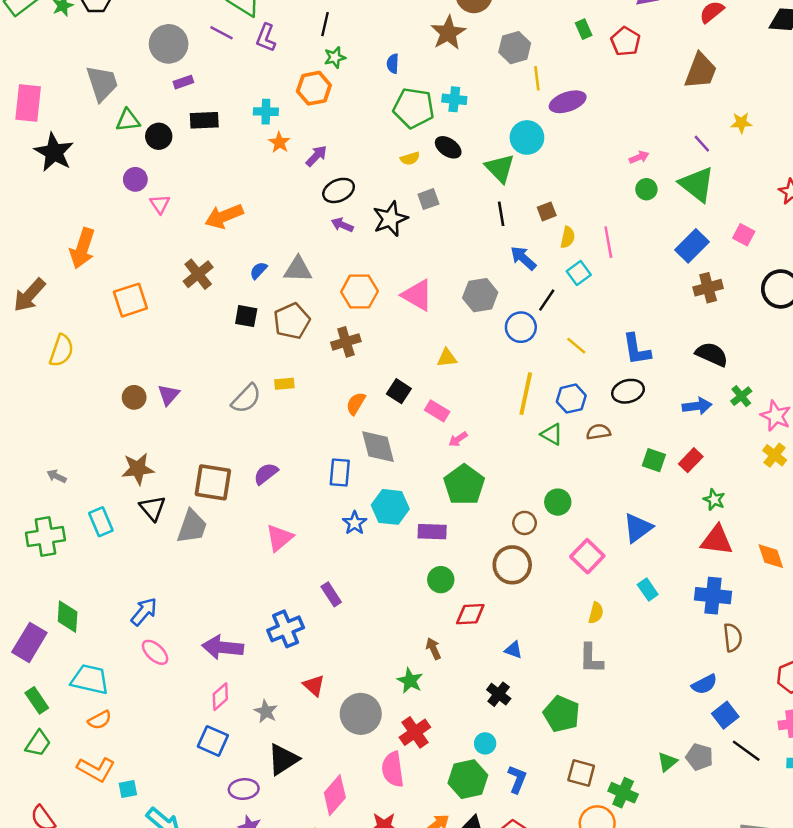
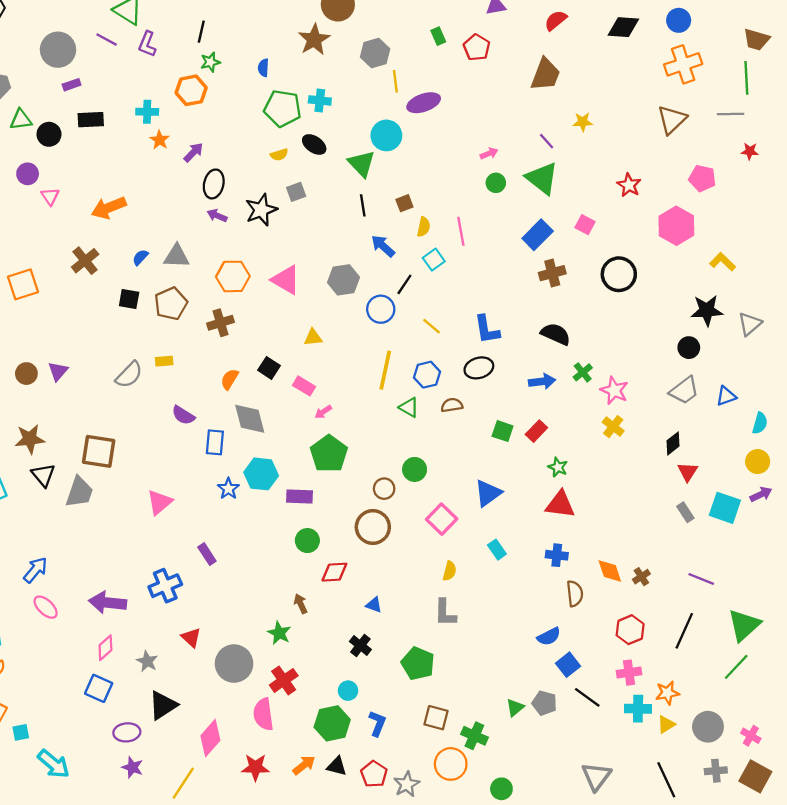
black ellipse: (339, 190) -> (214, 184), turned -52
purple semicircle: (266, 474) -> (183, 415), moved, turned -110
orange diamond: (771, 556) -> (610, 571), moved
blue cross: (713, 596) -> (557, 555), size x0.7

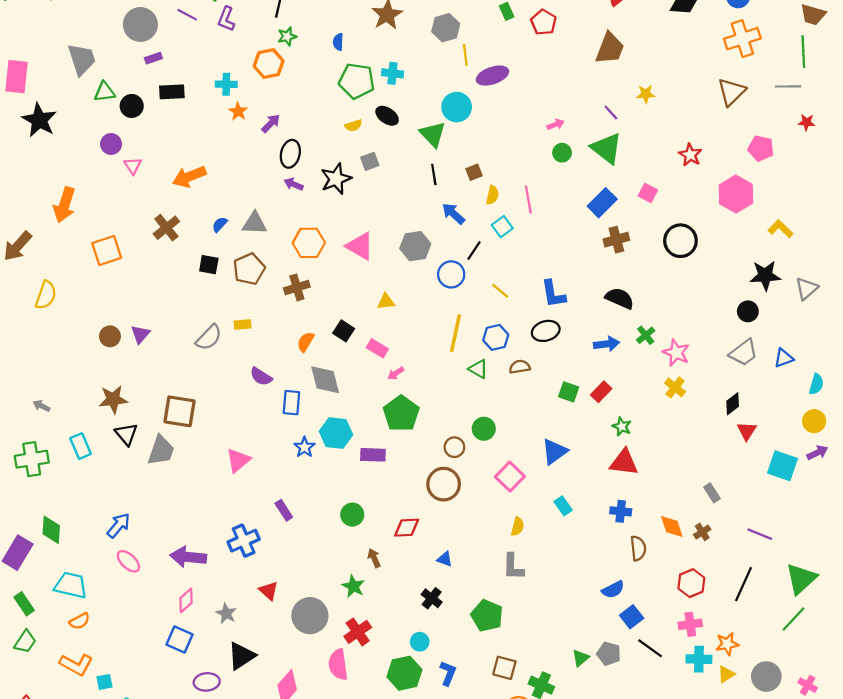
gray rectangle: (685, 512) -> (712, 493), moved
green circle: (307, 541) -> (352, 515), moved

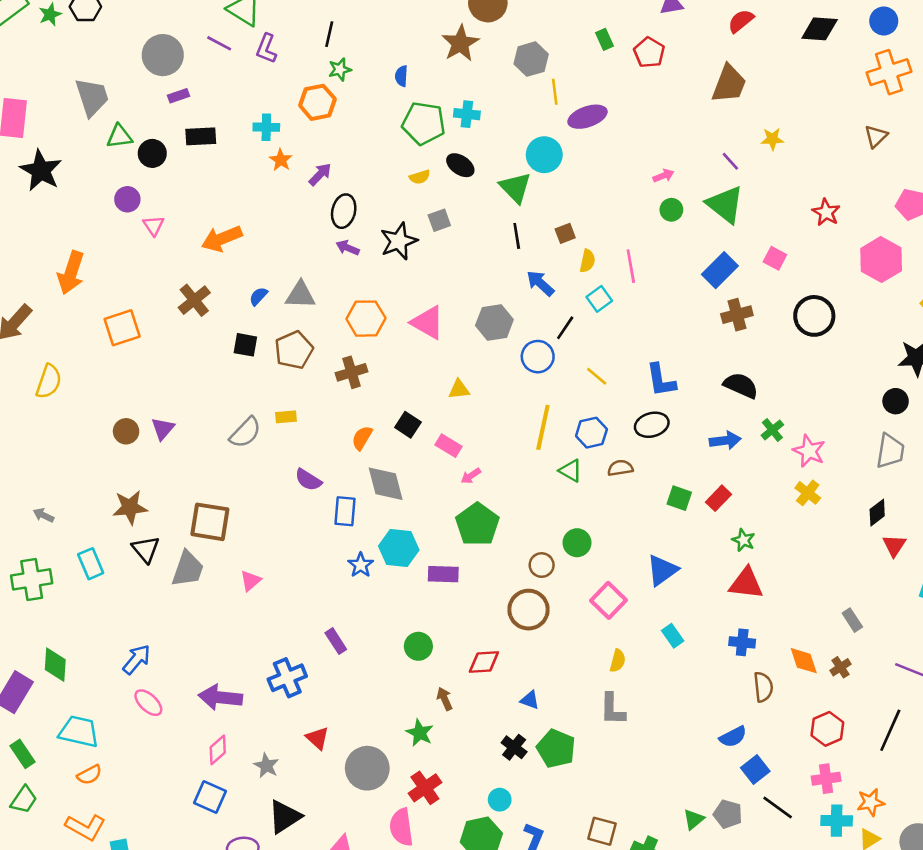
brown triangle: (732, 92) -> (876, 136), size x0.7
gray trapezoid: (744, 353) -> (890, 451), turned -44
pink triangle: (238, 460) -> (251, 581), moved, size x0.7
green pentagon: (487, 616) -> (556, 749), moved

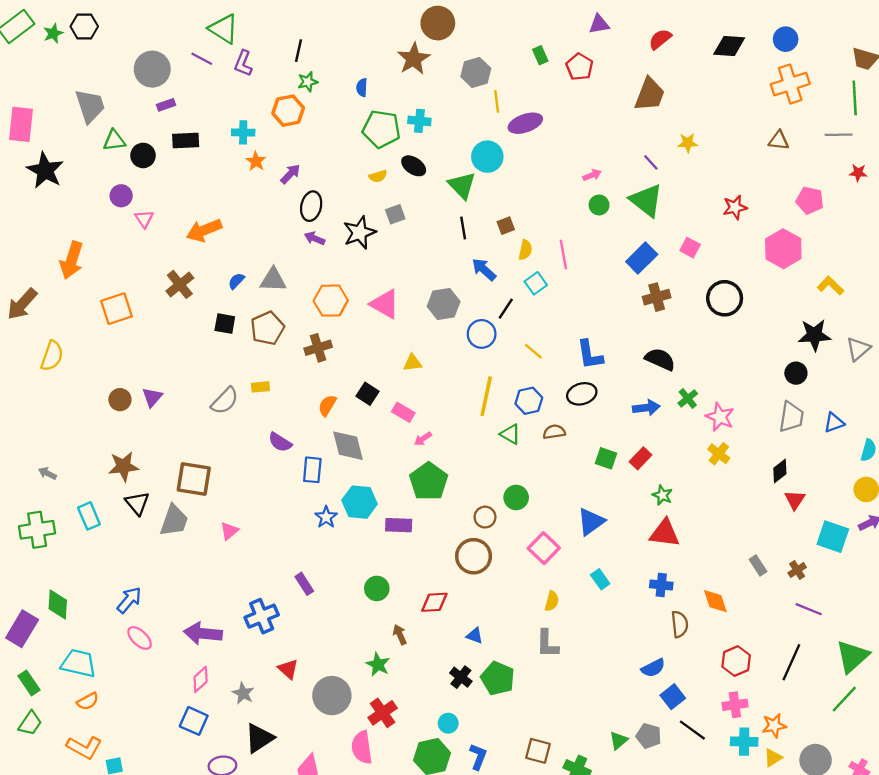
brown triangle: (876, 136) -> (779, 140), turned 50
red star: (826, 212) -> (735, 207), turned 30
brown cross: (840, 667) -> (797, 570), moved

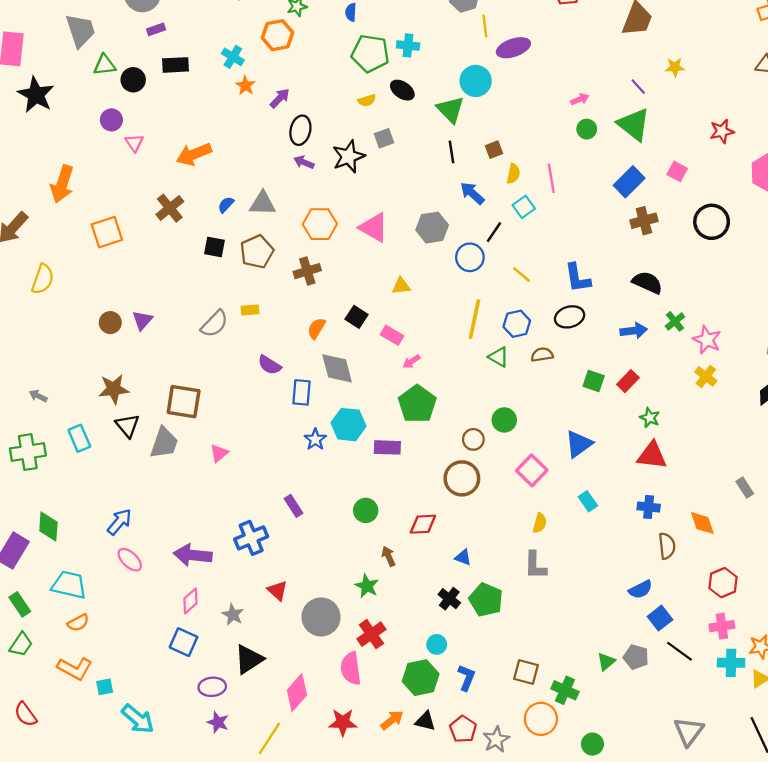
cyan cross: (243, 132) -> (233, 57), turned 30

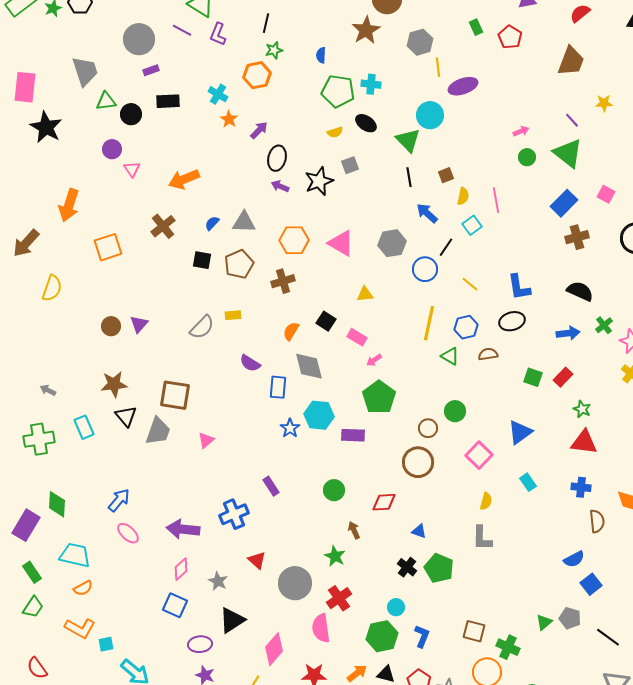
black line: (679, 651) -> (608, 637), moved

